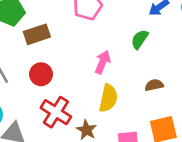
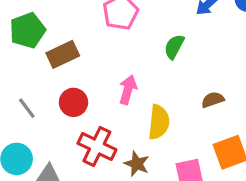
green semicircle: (140, 39) -> (174, 47), moved
pink arrow: (103, 62) -> (128, 90), moved

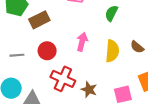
brown semicircle: (213, 100) -> (137, 47), turned -120
gray line: (27, 108) -> (17, 55), turned -56
yellow semicircle: (159, 122) -> (112, 51), moved

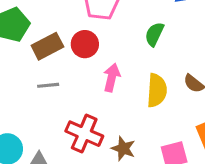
red circle: (47, 51) -> (85, 44), moved
gray line: (17, 55) -> (48, 85), moved

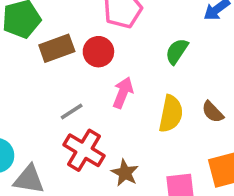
gray line: (48, 85) -> (72, 111), moved, turned -35

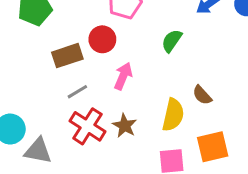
brown rectangle: (57, 48) -> (67, 56), moved
yellow semicircle: (171, 114) -> (173, 115), moved
brown star: (125, 173) -> (125, 126), moved

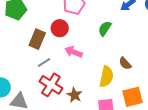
brown rectangle: (67, 56) -> (37, 39), turned -48
pink arrow: (123, 76) -> (74, 52), turned -90
brown star: (125, 126) -> (74, 95), moved

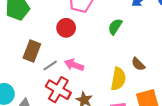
brown rectangle: (37, 39) -> (32, 51), moved
pink arrow: (74, 52) -> (74, 65), moved

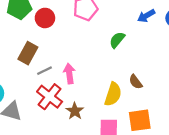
red circle: (66, 28) -> (45, 18), moved
pink arrow: (74, 65) -> (69, 73), turned 54

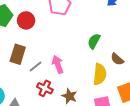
green semicircle: (117, 40) -> (94, 41), moved
red cross: (50, 97) -> (45, 88), size x0.7

